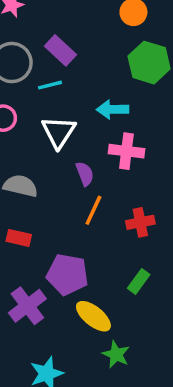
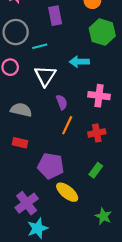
purple rectangle: (60, 50) -> (55, 16), moved, turned 36
pink cross: (126, 151) -> (99, 96), moved
purple cross: (27, 306) -> (27, 203), moved
green star: (116, 354) -> (103, 216), moved

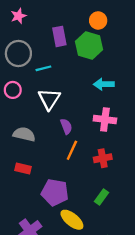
green hexagon: (102, 32) -> (89, 46), moved
cyan arrow: (79, 62) -> (104, 84), moved

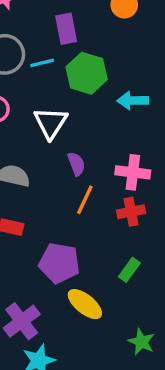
green hexagon: (89, 46) -> (87, 73), moved
cyan line: (43, 68) -> (42, 63), moved
pink cross: (105, 120) -> (133, 172), moved

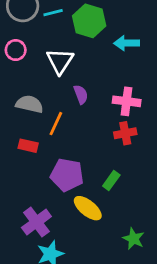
orange line: (85, 200) -> (56, 124), moved
green rectangle: (129, 270) -> (111, 180), moved

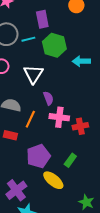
pink cross: (127, 101) -> (59, 117), moved
purple pentagon: (67, 175) -> (38, 156), turned -30

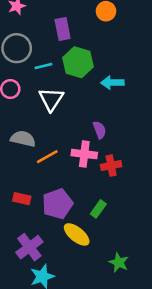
cyan line: (28, 39) -> (43, 66), moved
purple semicircle: (48, 98) -> (100, 130), moved
orange line: (30, 119) -> (47, 157), turned 36
red rectangle: (10, 135) -> (22, 199), moved

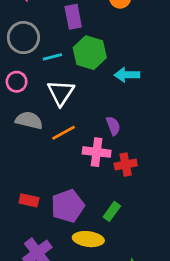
gray semicircle: (23, 139) -> (29, 120), moved
orange line: (47, 157) -> (63, 133), moved
yellow ellipse: (77, 234) -> (88, 239), turned -32

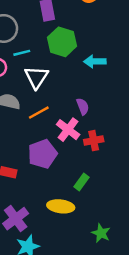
cyan line: (52, 57) -> (22, 53), moved
pink cross: (97, 152) -> (68, 130), turned 30
purple pentagon: (68, 206) -> (42, 154), moved

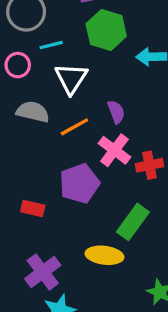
purple semicircle: (83, 106) -> (116, 112), moved
green rectangle: (81, 182) -> (133, 222), size x1.5

